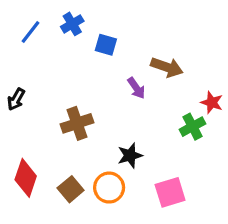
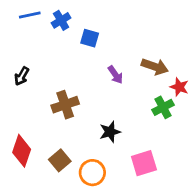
blue line: (30, 32) -> (30, 15), moved, turned 40
brown arrow: (167, 67) -> (155, 67), moved
black arrow: (16, 99) -> (22, 76), moved
orange circle: (109, 188) -> (92, 173), moved

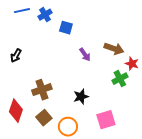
brown cross: (65, 105) -> (42, 90), moved

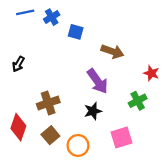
brown arrow: (114, 49) -> (112, 51), moved
purple arrow: (85, 55) -> (97, 81), moved, size x1.6
green cross: (120, 79) -> (138, 101), moved

